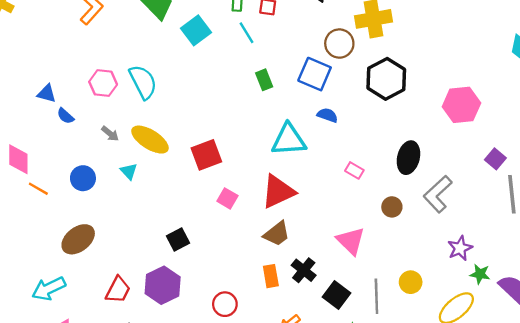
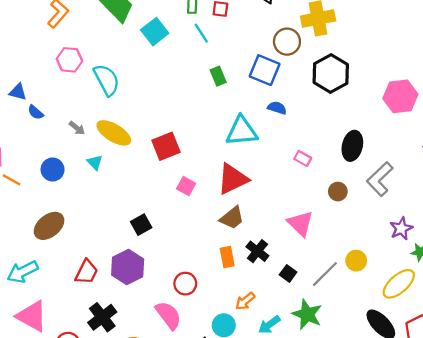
pink hexagon: (103, 83) -> (69, 60), moved
black square: (337, 295) -> (288, 273), size x0.7
gray line: (376, 296) -> (325, 274), turned 48

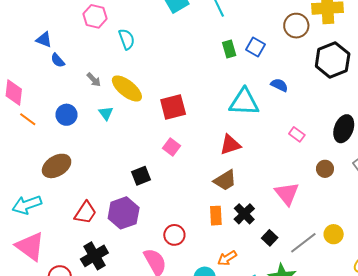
blue square: (265, 70) -> (256, 47), moved, size x0.7
cyan semicircle: (107, 80) -> (127, 39), size x0.7
red triangle: (233, 179) -> (230, 145), size x0.7
pink square: (186, 186) -> (171, 147), moved

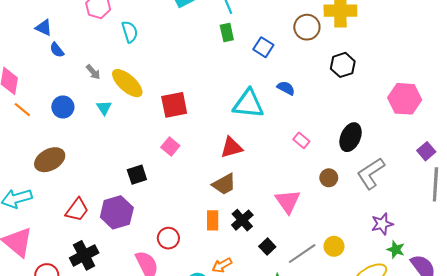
green rectangle: (229, 49) -> (227, 32), moved
black hexagon: (333, 60) -> (343, 65), size x0.7

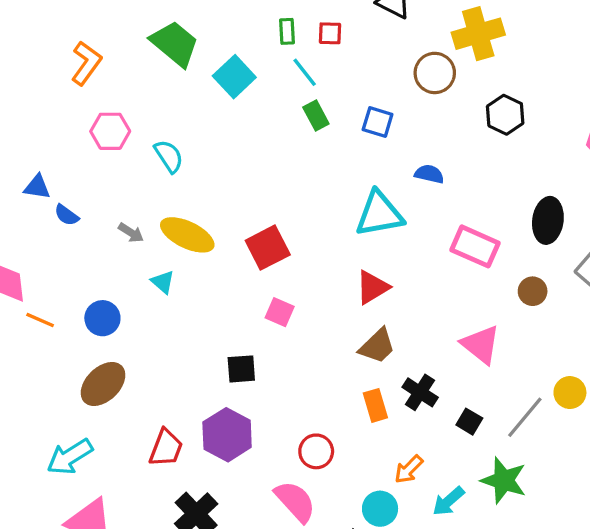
blue circle: (63, 107) -> (102, 318), moved
pink rectangle: (301, 140) -> (475, 246), size x1.8
black square: (137, 175) -> (241, 369), turned 30

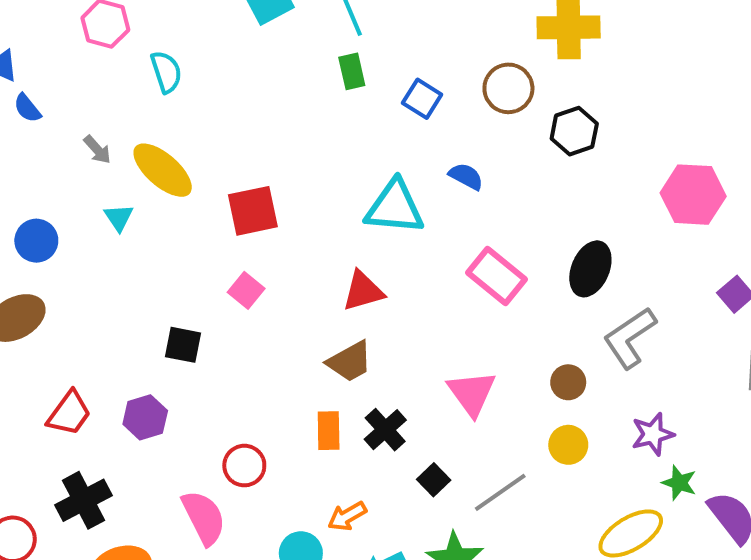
brown circle: (435, 73) -> (508, 88), moved
brown circle: (533, 291) -> (568, 382), moved
yellow circle: (570, 393) -> (568, 445), moved
purple hexagon: (227, 435) -> (145, 417), size x0.7

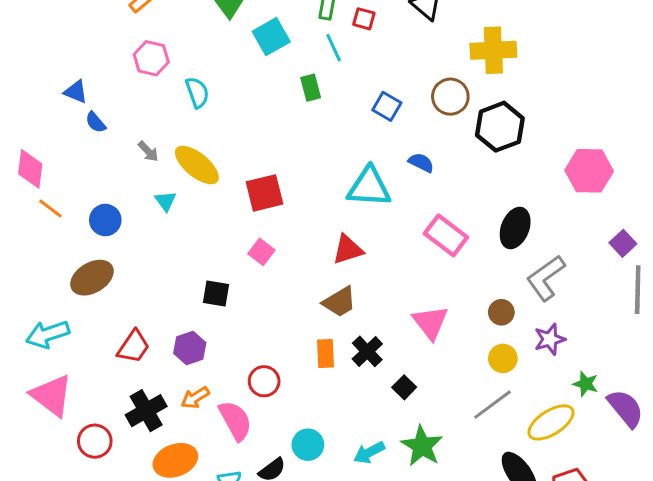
green rectangle: (352, 71) -> (311, 88), moved
black hexagon: (574, 131) -> (500, 127), size x1.4
purple star: (653, 434) -> (550, 339), moved
gray line: (500, 492) -> (492, 405), moved
orange arrow: (347, 516) -> (195, 398), moved

